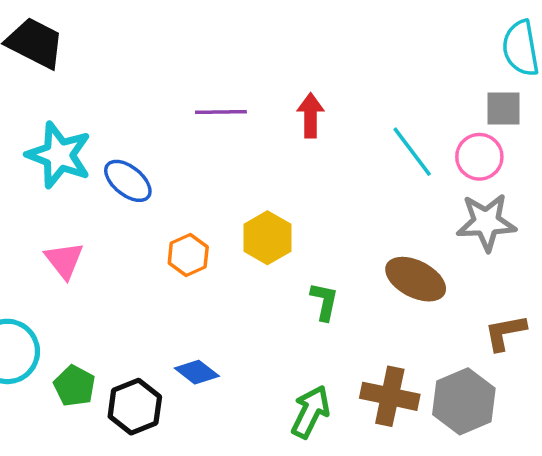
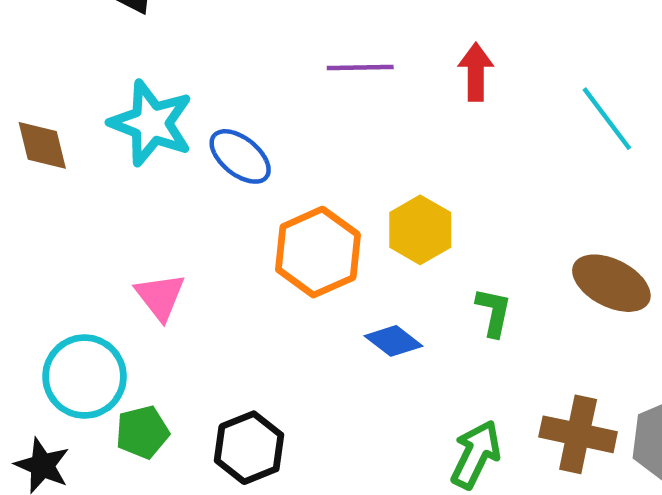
orange hexagon: (188, 255) -> (318, 252), size x1.6
pink triangle: (64, 260) -> (160, 297), moved
blue diamond: (197, 372) -> (394, 341), moved
green pentagon: (74, 386) -> (142, 432), moved, turned 30

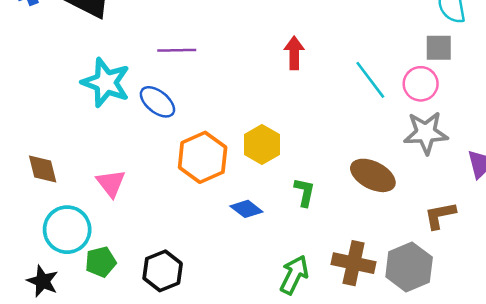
purple line: (360, 68) -> (177, 50), moved
brown diamond: (42, 145) -> (43, 169), moved

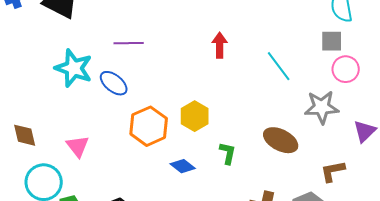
pink circle: (421, 84) -> (346, 69), moved

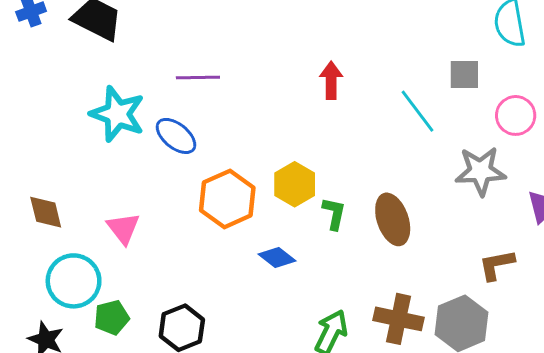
gray square: (332, 41) -> (464, 74), moved
brown ellipse: (281, 140) -> (393, 219), moved, turned 44
green L-shape: (228, 153) -> (334, 214), moved

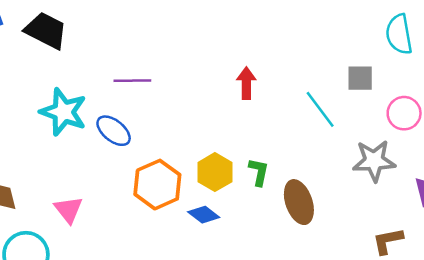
green L-shape: (334, 214) -> (259, 172), moved
blue diamond: (277, 257) -> (204, 215), moved

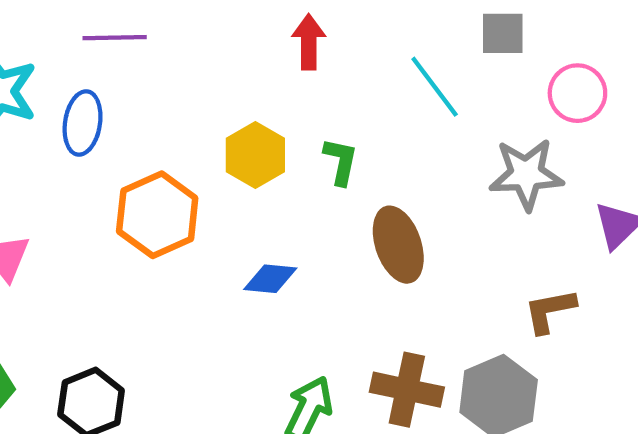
blue ellipse: (114, 131) -> (83, 123), turned 60
yellow hexagon: (215, 172) -> (255, 155), moved
green L-shape: (259, 172) -> (341, 161), moved
blue diamond: (204, 215) -> (270, 279), moved, turned -32

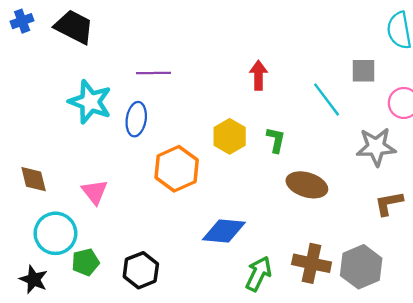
brown ellipse: (398, 245) -> (307, 185), turned -54
blue diamond: (270, 279) -> (224, 231), moved, size x1.5
brown L-shape: (550, 311) -> (389, 203), moved

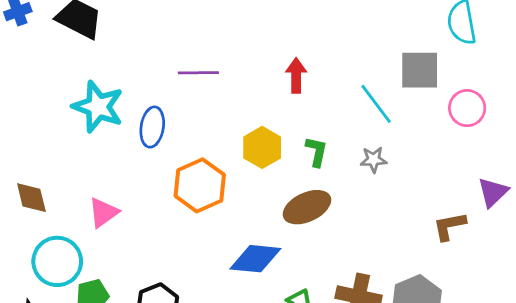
gray square: (363, 71) -> (420, 70), size x1.4
purple line: (154, 73) -> (198, 73), moved
gray star: (376, 147) -> (373, 160), moved, size x0.6
brown ellipse: (307, 185) -> (307, 207), moved, turned -42
pink triangle: (95, 192) -> (103, 213), turned 32

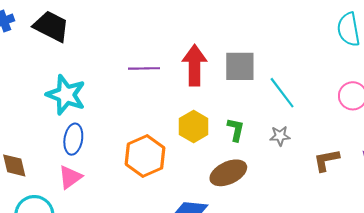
gray square: (420, 70) -> (240, 66), moved
red arrow: (296, 75) -> (195, 65), moved, size x1.5
blue ellipse: (152, 127) -> (73, 139), moved
brown L-shape: (449, 226) -> (326, 160), moved

